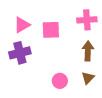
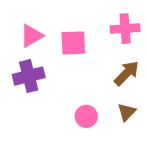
brown arrow: (88, 51) -> (127, 73), turned 42

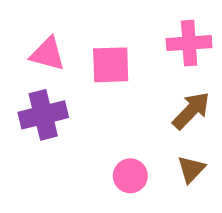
pink triangle: (32, 36) -> (48, 54), turned 45

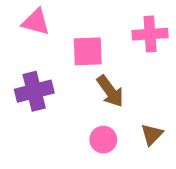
pink triangle: (48, 54) -> (36, 22), moved
brown arrow: (191, 111) -> (110, 91), moved, turned 100

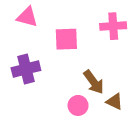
brown arrow: (110, 91) -> (94, 82), moved
brown triangle: (152, 134) -> (114, 102), turned -48

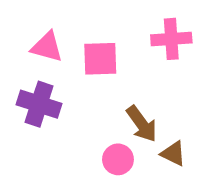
pink triangle: (27, 17) -> (47, 47), moved
purple cross: (26, 69) -> (39, 104), turned 32

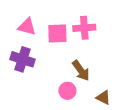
pink cross: (171, 39) -> (84, 28), moved
brown triangle: (173, 153) -> (103, 98), moved

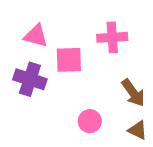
pink square: (57, 33) -> (69, 60), moved
brown arrow: (81, 71) -> (133, 93), moved

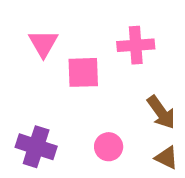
pink triangle: (36, 36) -> (43, 43), turned 45
purple cross: (30, 79) -> (36, 147), moved

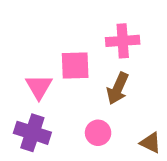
pink triangle: (43, 43) -> (39, 87), moved
brown arrow: (161, 112) -> (118, 88), moved, turned 60

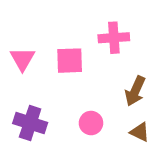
pink triangle: (39, 87) -> (22, 59), moved
brown arrow: (118, 88) -> (135, 91), moved

